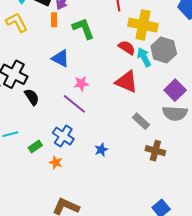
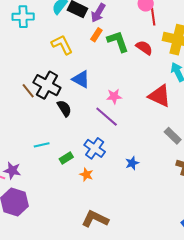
orange rectangle: (54, 20) -> (96, 35), moved, turned 32
yellow L-shape: (17, 22) -> (62, 45), moved
red semicircle: (127, 48) -> (144, 48), moved
blue triangle: (60, 58) -> (81, 79), moved

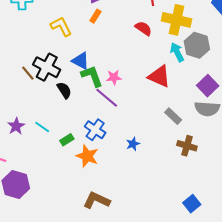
green L-shape: (118, 41) -> (92, 76), moved
cyan line: (42, 145) -> (42, 127), turned 49
purple star: (12, 170) -> (16, 126), moved, turned 30
orange star: (86, 175) -> (87, 156), size x1.6

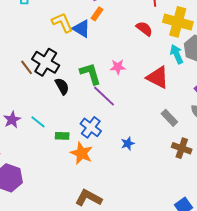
blue triangle: (81, 61) -> (81, 29), moved
pink star: (114, 77) -> (118, 67), moved
green rectangle: (67, 140) -> (62, 136), turned 32

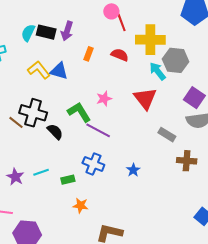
orange rectangle: (97, 14) -> (88, 54), moved
red triangle: (158, 77) -> (145, 99), turned 40
cyan line: (38, 122) -> (41, 172), turned -42
orange star: (82, 153) -> (81, 205), moved, size x0.7

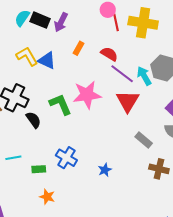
yellow cross: (150, 40) -> (143, 23), moved
pink star: (104, 99) -> (87, 95), size x1.8
purple line: (98, 130) -> (122, 74), moved

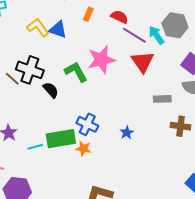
gray rectangle: (144, 140) -> (162, 99), turned -36
cyan line: (13, 158) -> (35, 147), moved
green rectangle: (39, 169) -> (61, 139), size x2.0
orange star: (47, 197) -> (83, 149), moved

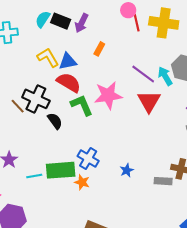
red semicircle: (119, 17) -> (69, 82), moved, size x1.4
blue triangle: (58, 30) -> (68, 61), turned -36
gray rectangle: (162, 99) -> (163, 181), moved

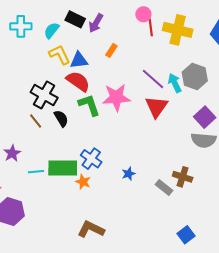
cyan semicircle: (43, 19) -> (52, 30), moved
brown line: (18, 106) -> (36, 121), moved
gray rectangle: (163, 181) -> (164, 187), turned 30

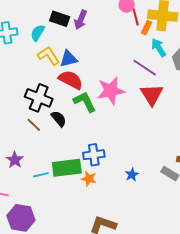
orange rectangle: (111, 50) -> (147, 28), moved
cyan arrow: (175, 83) -> (159, 48), moved
blue cross: (91, 159) -> (94, 155), turned -35
blue star: (129, 174) -> (132, 175), moved

